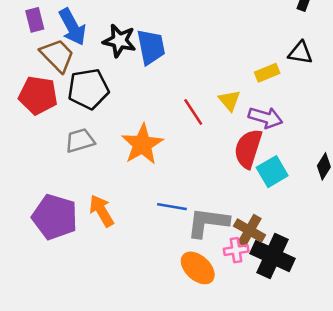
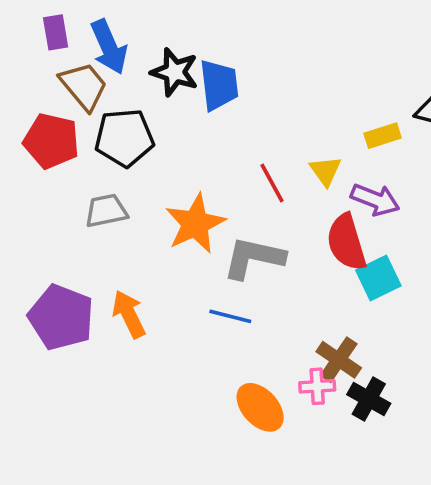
red semicircle: (248, 149) -> (346, 242), turned -39
gray L-shape: (208, 222) -> (254, 258), moved
black cross: (273, 256) -> (369, 399), size x0.7

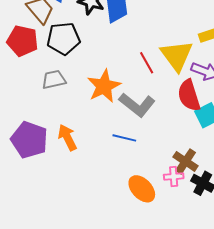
yellow triangle: (325, 171) -> (177, 56), size x1.8
gray L-shape: (254, 258) -> (137, 105), turned -153

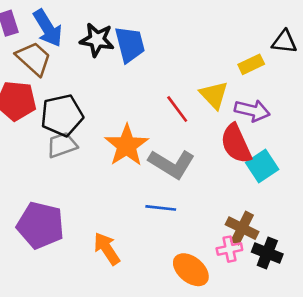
black pentagon: (63, 38) -> (62, 115), moved
yellow triangle: (177, 56) -> (214, 95), size x0.7
orange arrow: (67, 137) -> (107, 249), moved

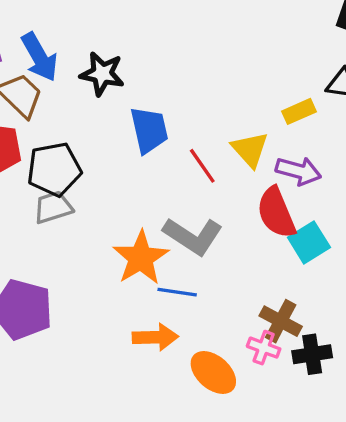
blue trapezoid: (130, 44) -> (149, 130), moved
orange star: (127, 145) -> (141, 258), moved
orange arrow: (107, 249) -> (155, 337), moved, turned 120
pink cross: (229, 249) -> (264, 348), turned 30
black cross: (267, 253) -> (312, 354), turned -32

